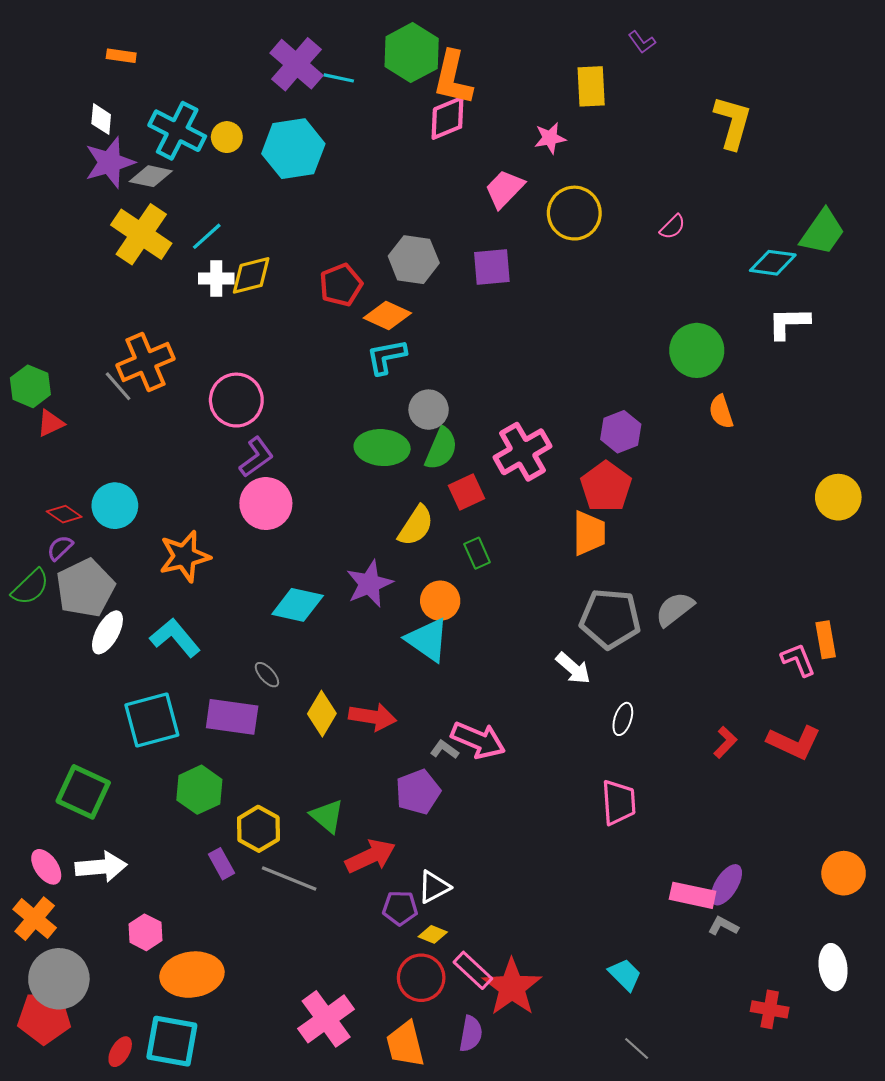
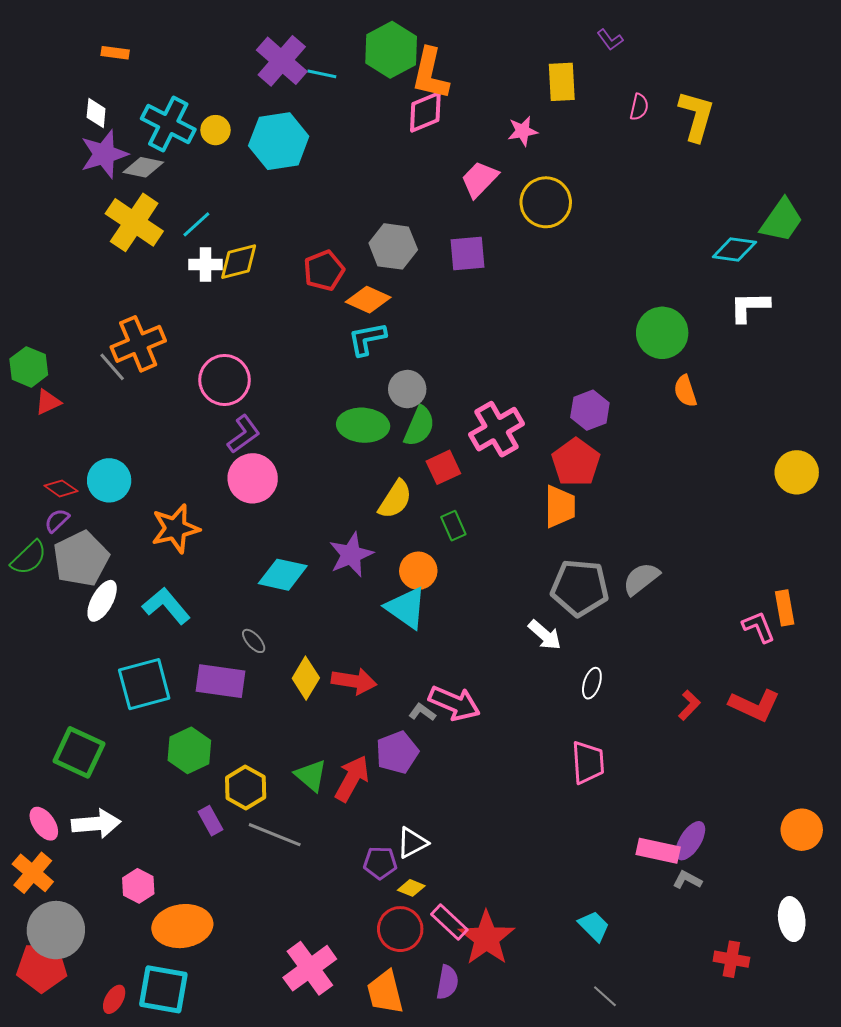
pink semicircle: (672, 227) -> (639, 107), moved, turned -32
red arrow: (370, 856) -> (352, 778), moved, turned -36

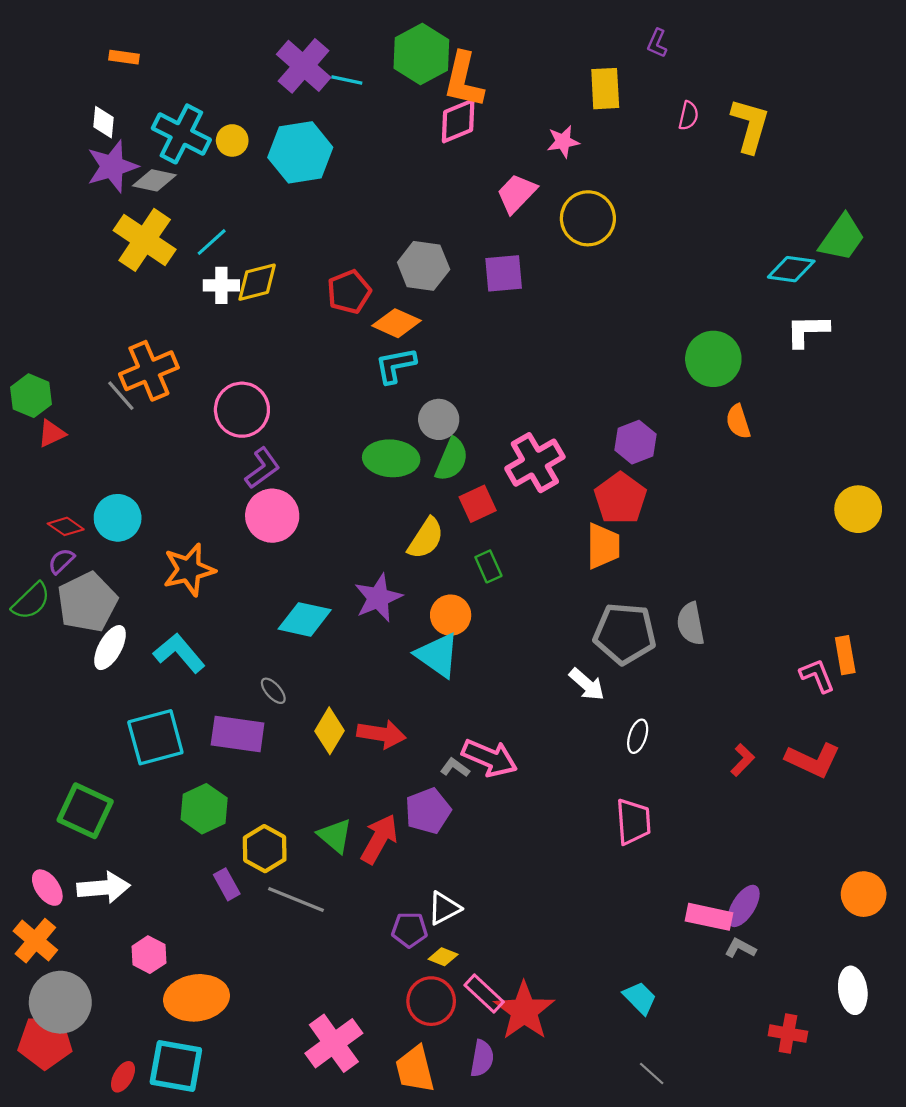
purple L-shape: (610, 40) -> (657, 43), turned 60
gray semicircle: (641, 579) -> (691, 624), turned -63

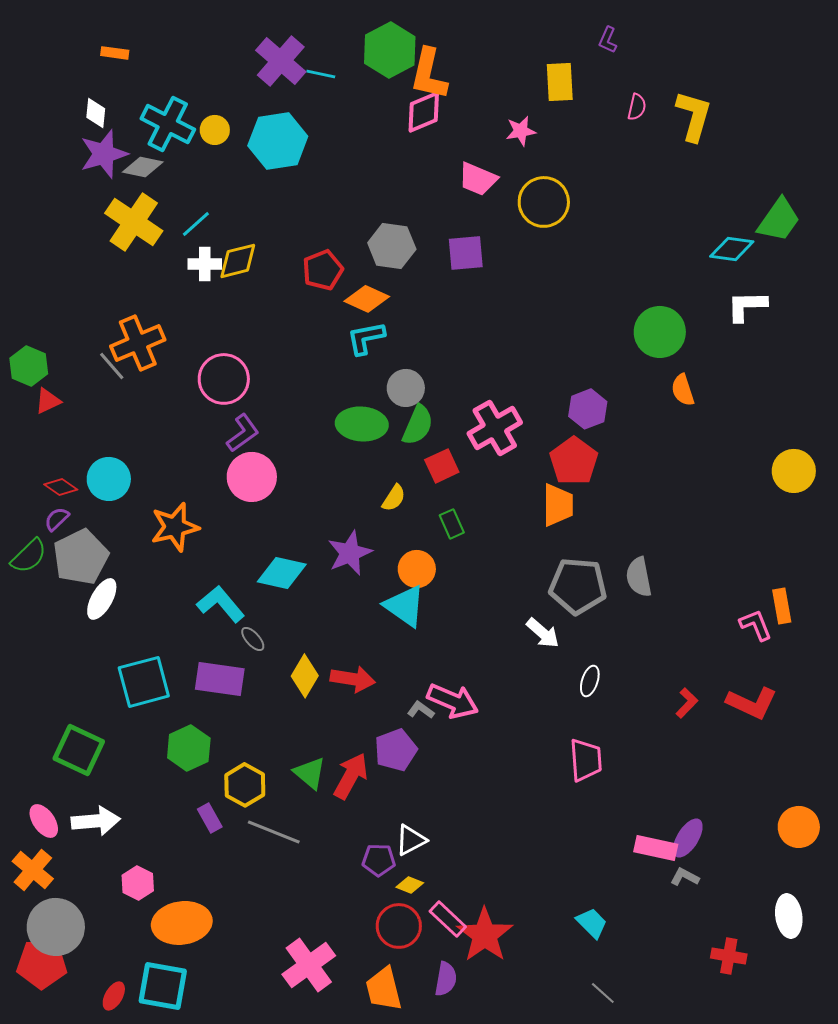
pink trapezoid: (517, 193) -> (478, 179), turned -111
yellow semicircle: (426, 538) -> (394, 498), size x0.7
cyan L-shape: (179, 653) -> (221, 604), moved

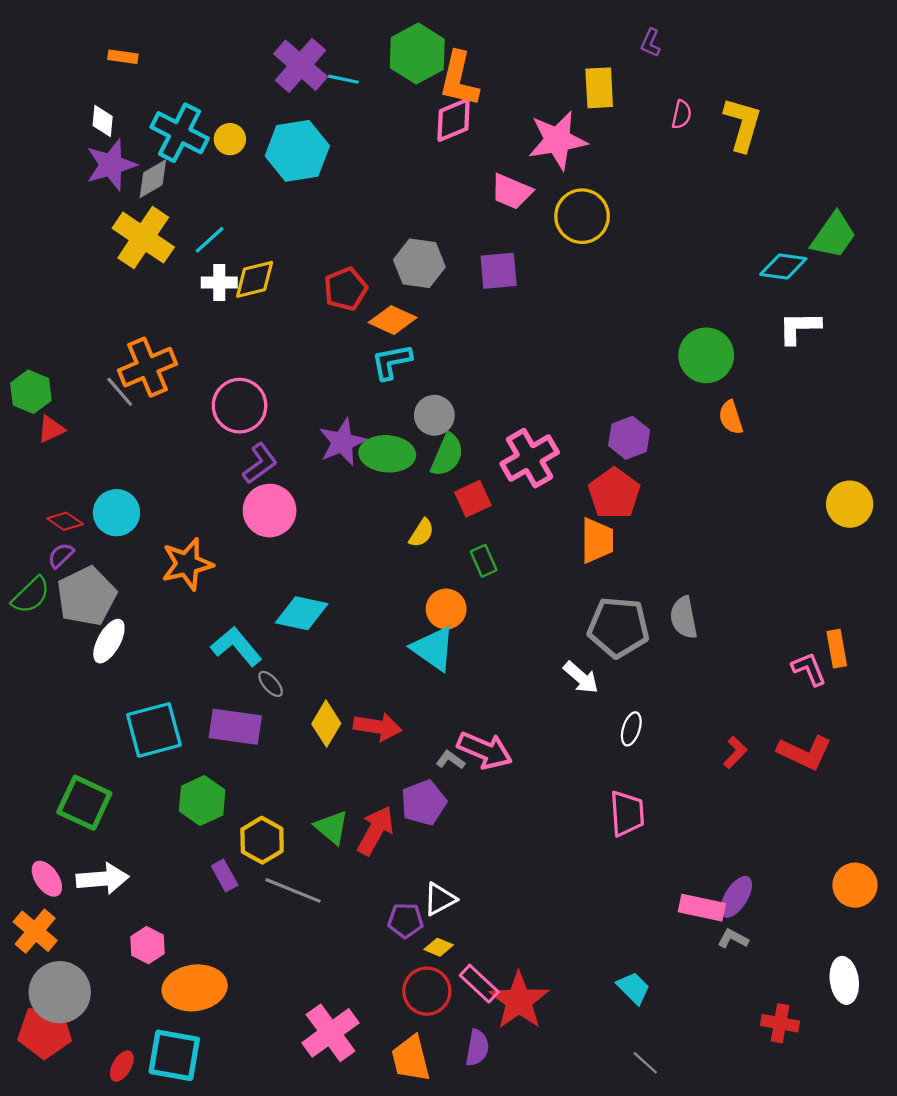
pink star: (521, 131) -> (557, 140), size x1.8
gray diamond: (143, 167) -> (153, 179), turned -42
purple star: (350, 553) -> (342, 442), moved

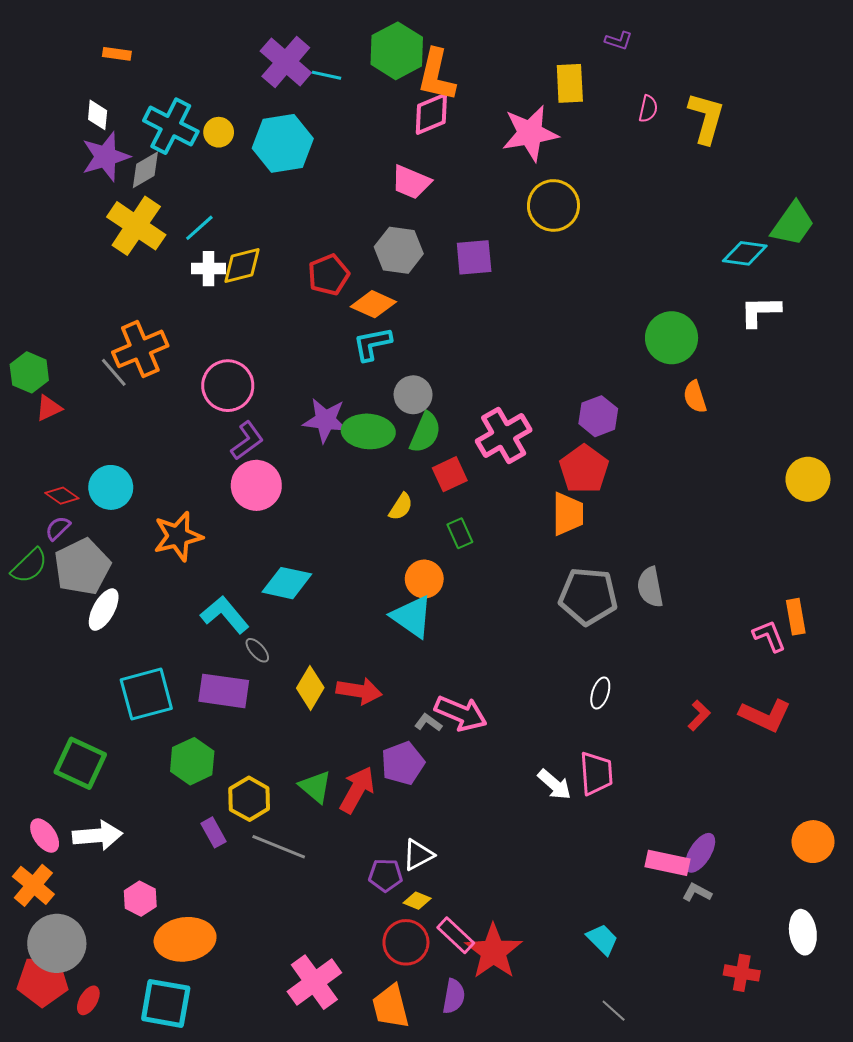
purple L-shape: (651, 43) -> (619, 41), turned -96
pink trapezoid: (511, 192) -> (411, 182), moved
purple star: (342, 442) -> (326, 420), turned 30
white arrow: (581, 677) -> (555, 785), moved
red ellipse: (122, 1066) -> (88, 1000), moved

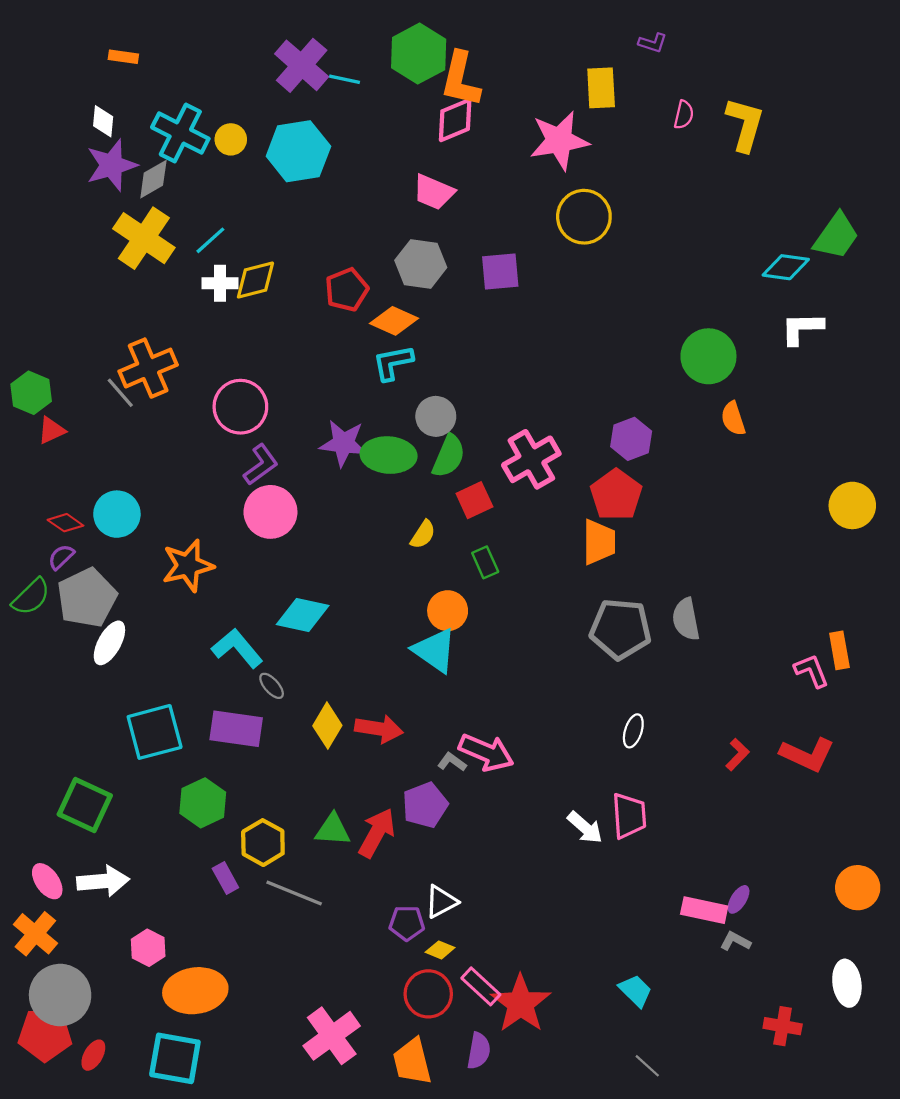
green triangle: (315, 787) -> (333, 830), turned -36
purple ellipse: (700, 853) -> (739, 899), size x0.7

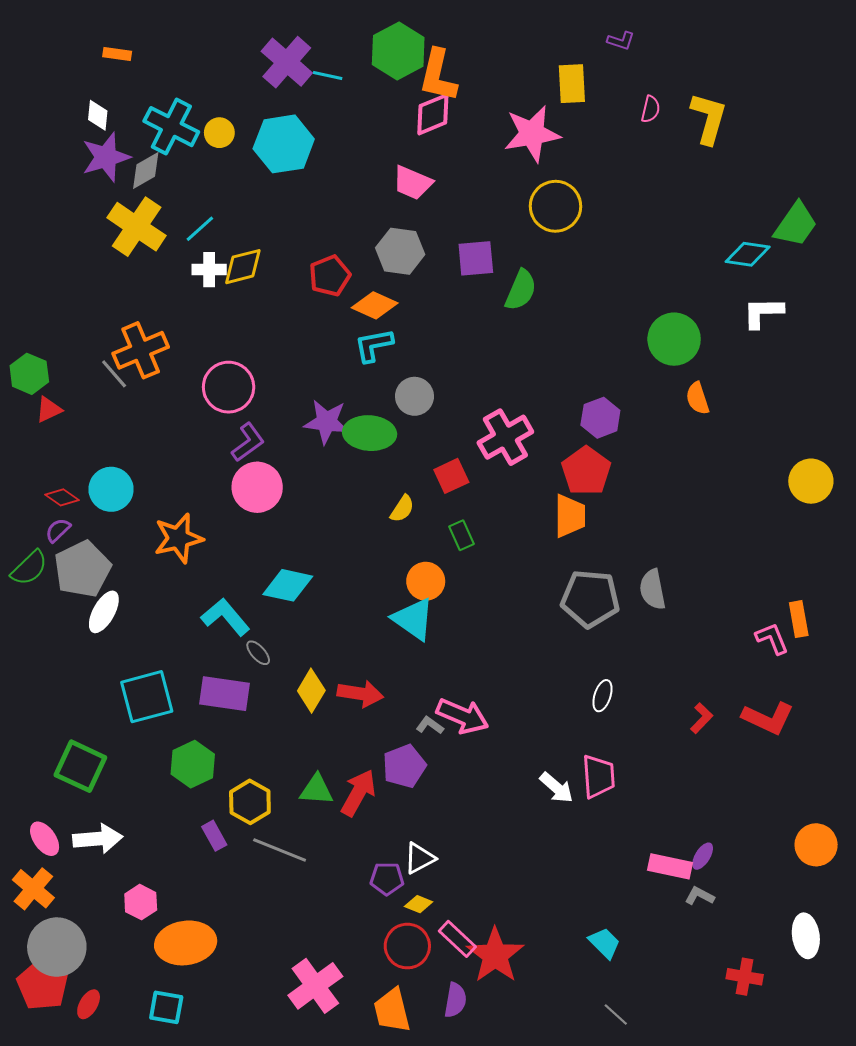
green semicircle: (449, 456) -> (521, 290), moved
red pentagon: (45, 1035) -> (43, 985), turned 30
cyan square: (175, 1058) -> (166, 1007), size x0.7

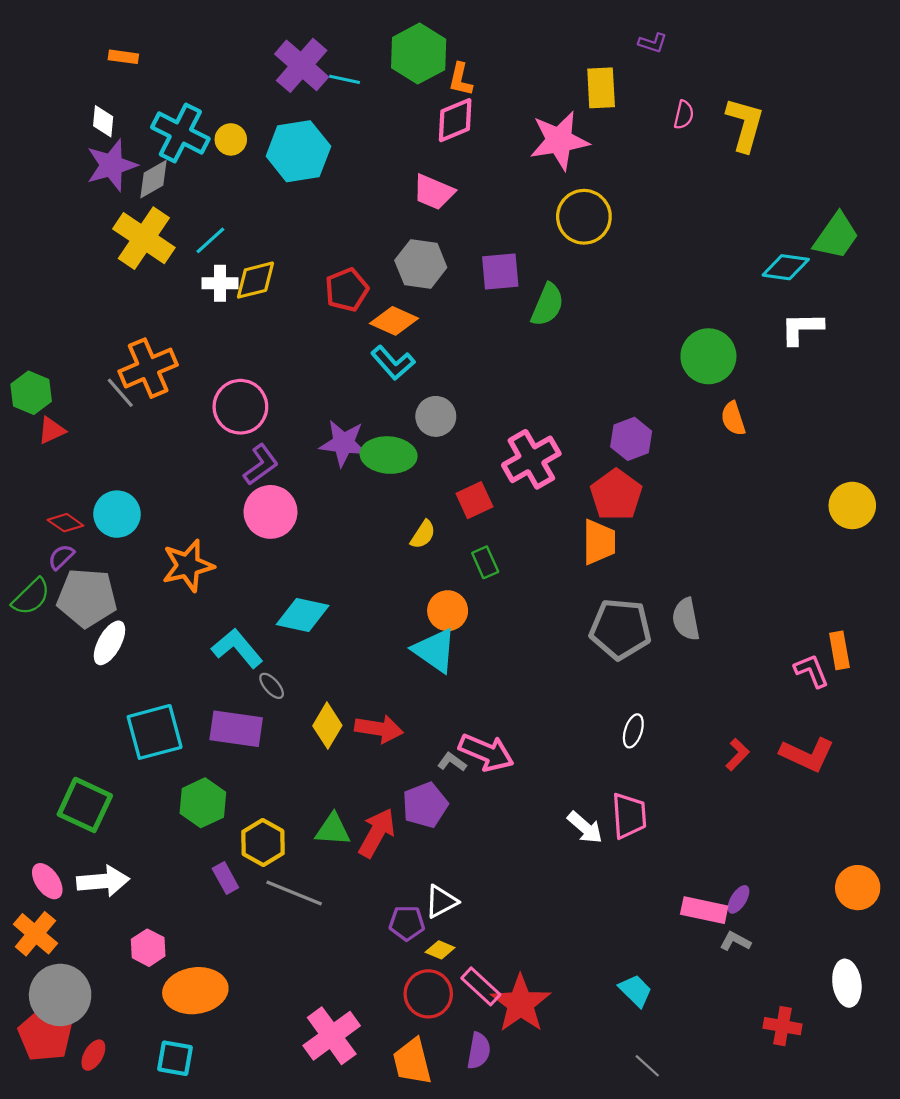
orange L-shape: (438, 75) -> (460, 79), size x0.6
cyan L-shape: (374, 345) -> (393, 363), turned -120
gray pentagon: (82, 569) -> (87, 598), turned 30

